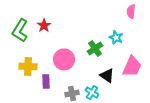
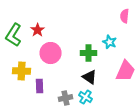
green cross: (95, 48) -> (89, 53), turned 35
pink circle: (64, 59) -> (51, 53), moved
black triangle: (107, 75) -> (90, 77), moved

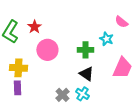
pink semicircle: (125, 16) -> (121, 22), moved, turned -56
purple rectangle: (40, 86) -> (17, 88), moved
gray cross: (66, 98) -> (62, 95), turned -32

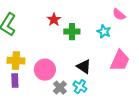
red star: (34, 27) -> (54, 20), moved
pink circle: (47, 50) -> (45, 70), moved
green cross: (85, 50) -> (72, 32), moved

